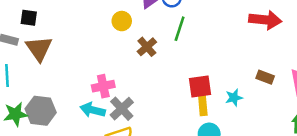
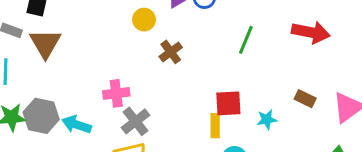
green line: (180, 29) -> (246, 40), moved
yellow rectangle: (203, 105) -> (215, 126), moved
cyan arrow: (93, 110) -> (77, 125), moved

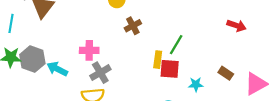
red arrow: (311, 32) -> (237, 26), size x0.7
green line: (246, 40) -> (176, 45), moved
yellow rectangle: (215, 126) -> (158, 60), moved

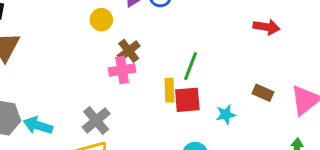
pink cross: (89, 50) -> (122, 70), moved

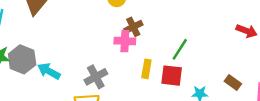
yellow rectangle: (169, 90) -> (146, 69), moved

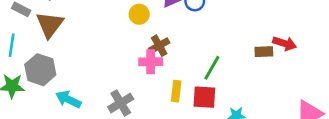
gray hexagon: (22, 59) -> (40, 70), moved
brown rectangle: (233, 83) -> (264, 52), moved, turned -35

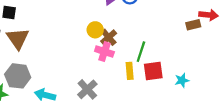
yellow circle: (139, 14) -> (95, 30), moved
pink cross: (151, 62) -> (104, 52), turned 30
green line: (212, 68) -> (141, 52), moved

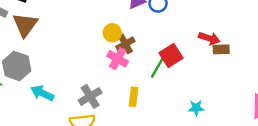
red arrow: (209, 15) -> (209, 38), moved
yellow rectangle: (130, 71) -> (134, 97), moved
red square: (153, 71) -> (171, 55), moved, turned -36

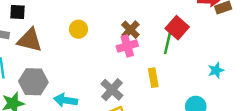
brown triangle: (25, 25) -> (30, 40), turned -36
yellow circle: (112, 33) -> (78, 29), moved
pink cross: (118, 59) -> (127, 46), turned -30

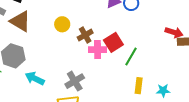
red square: (177, 28) -> (113, 42), moved
brown cross: (130, 30) -> (85, 35), moved
yellow rectangle: (153, 78) -> (139, 86), moved

